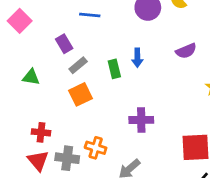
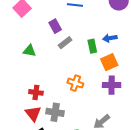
blue arrow: (137, 58) -> (110, 38), turned 80
orange square: (80, 94) -> (109, 62), moved
orange cross: (96, 148) -> (75, 83), moved

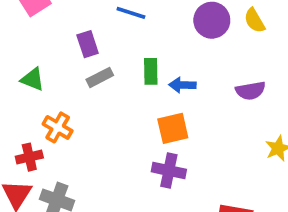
green rectangle: (92, 46) -> (151, 71), moved
orange cross: (75, 83) -> (58, 127), moved
red cross: (36, 92) -> (29, 157), turned -32

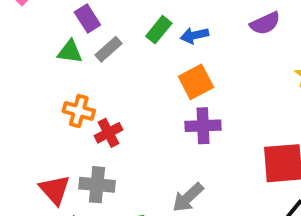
green rectangle: (151, 71) -> (159, 30), turned 55
green triangle: (33, 79) -> (70, 52), moved
red cross: (29, 157) -> (108, 133), moved

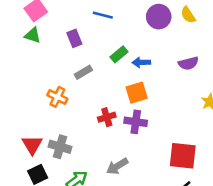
gray rectangle: (109, 49) -> (83, 72), moved
green triangle: (70, 52) -> (33, 35), moved
red cross: (108, 133) -> (107, 117), moved

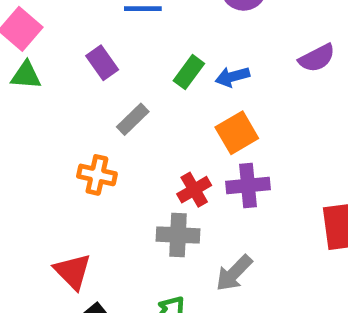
gray cross: (60, 147) -> (178, 235), moved

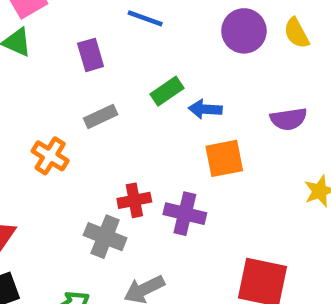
orange square: (237, 133) -> (224, 158), moved

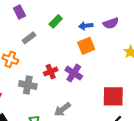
blue arrow: (205, 109) -> (86, 26), moved
purple cross: (185, 214) -> (74, 73), turned 30
gray cross: (105, 237) -> (28, 85), moved

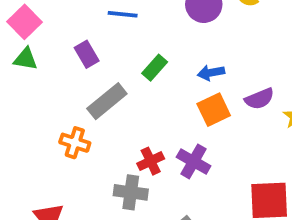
purple semicircle: (111, 23) -> (259, 99), moved
gray rectangle: (29, 38) -> (107, 101), size x1.5
gray cross: (28, 85) -> (131, 192), moved

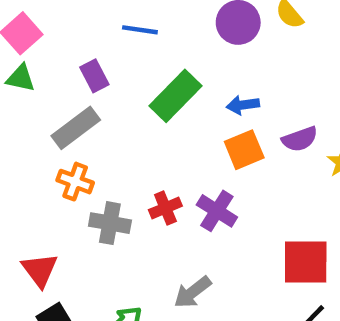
green rectangle: (155, 68) -> (175, 96), size x1.6
gray rectangle: (107, 101) -> (76, 128), moved
gray cross: (131, 192) -> (110, 223), moved

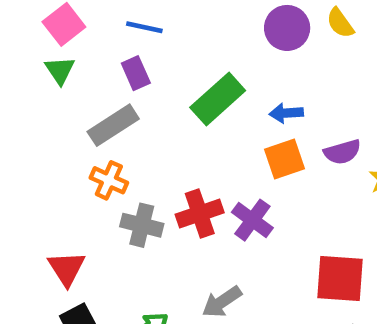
blue line: (140, 30) -> (144, 27), moved
green triangle: (21, 78) -> (60, 70), turned 40
red cross: (165, 208) -> (200, 214), size x1.4

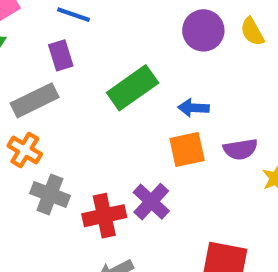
red cross: (200, 214) -> (104, 216), moved

